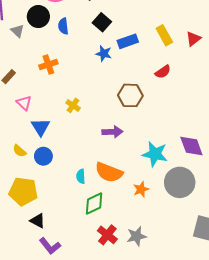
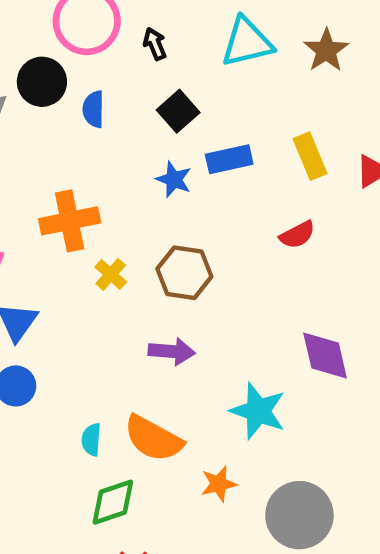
orange cross: (48, 65) -> (70, 221), moved, size x1.4
brown hexagon: (130, 95) -> (184, 273), moved
yellow cross: (73, 105) -> (111, 274), moved
purple diamond: (191, 146) -> (325, 356), moved
gray circle: (180, 182) -> (299, 515), moved

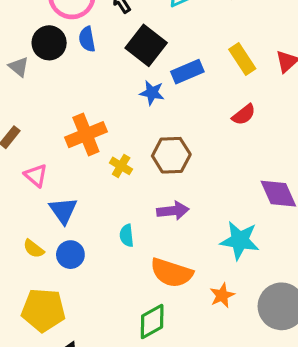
blue semicircle: (93, 109) -> (87, 39), moved
black square: (178, 111) -> (146, 45), size x1.4
cyan semicircle: (91, 440) -> (127, 236), moved

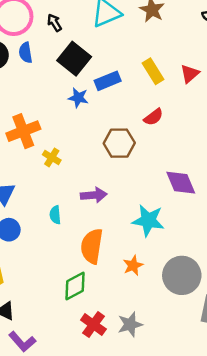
brown hexagon: (171, 155) -> (119, 143), moved
orange semicircle: (172, 273) -> (92, 246), turned 80

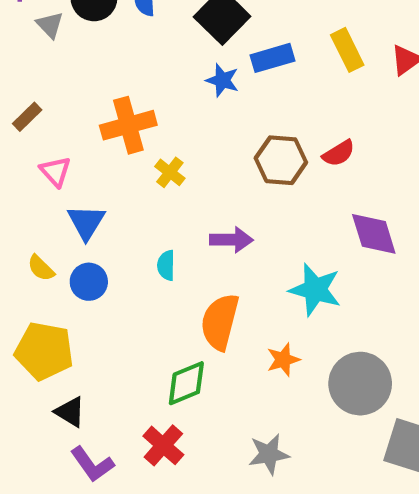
red semicircle: (153, 117) -> (339, 153), moved
red cross: (93, 325) -> (163, 445), moved

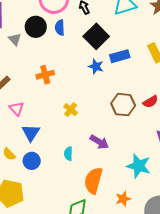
orange cross: (128, 125) -> (45, 75), moved, size x0.7
purple arrow: (231, 240) -> (99, 142), turned 30

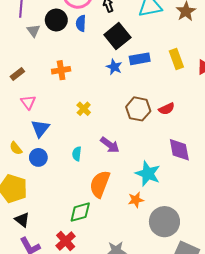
orange star: (123, 199) -> (136, 200), moved

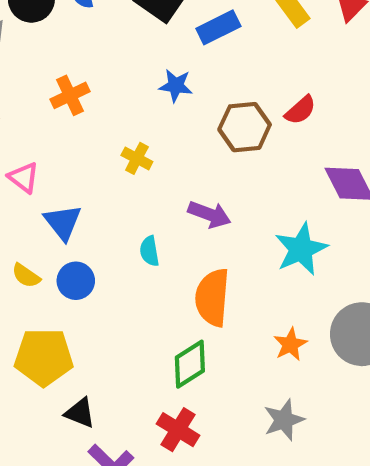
blue star: (114, 67) -> (176, 86), moved
cyan star: (148, 174) -> (301, 249), turned -30
orange star: (136, 200) -> (290, 344), moved

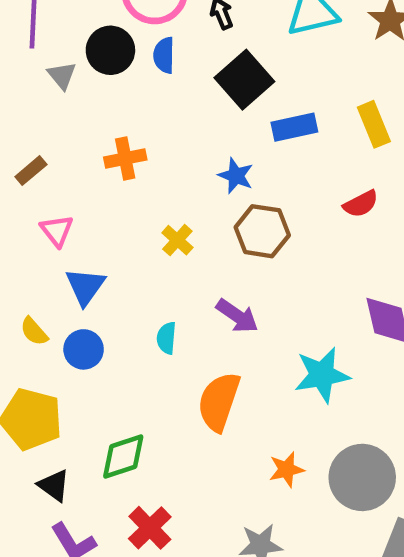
red semicircle: (300, 110) -> (361, 204), moved
brown hexagon: (245, 127) -> (262, 231), moved
green diamond: (190, 364) -> (123, 456), moved

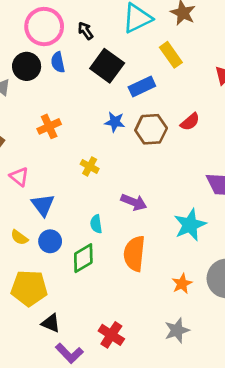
yellow rectangle: (374, 124) -> (171, 55), moved
brown hexagon: (262, 231) -> (151, 129), moved
green diamond: (123, 456) -> (83, 258), moved

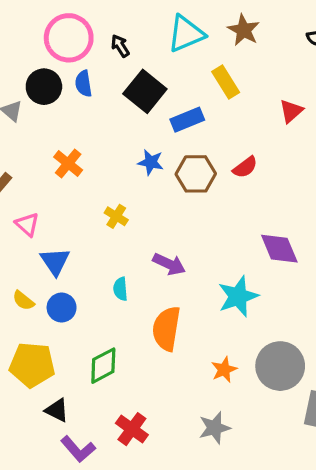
orange cross: (49, 126) -> (68, 163), turned -30
green diamond: (83, 258) -> (103, 366), moved

